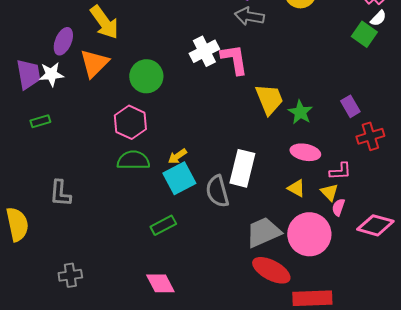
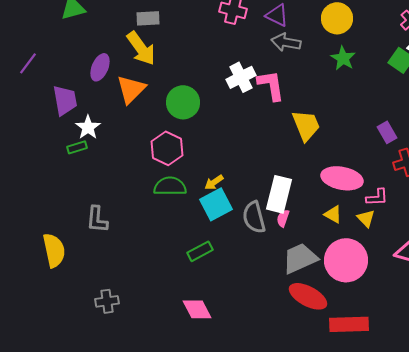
white star: (51, 74) -> (88, 127), moved, turned -30
green star: (300, 112) -> (343, 58), moved
pink ellipse: (305, 152) -> (342, 178), size x1.4
pink semicircle: (338, 207) -> (283, 218), moved

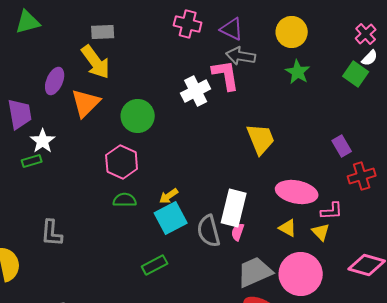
pink L-shape: (271, 85) -> (226, 75), moved
green semicircle: (170, 186) -> (125, 200), size x0.7

